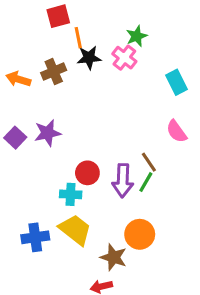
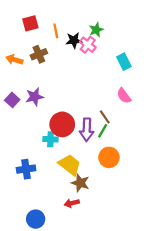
red square: (58, 16) -> (30, 23), moved
black star: (89, 58) -> (74, 40), moved
red circle: (87, 173) -> (62, 124), size x1.5
yellow trapezoid: (75, 230) -> (70, 165), moved
orange circle: (140, 234) -> (109, 157), moved

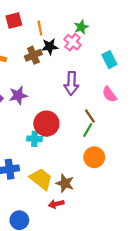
black star: (74, 40) -> (50, 47), moved
brown cross: (39, 54) -> (33, 55), moved
purple arrow: (87, 130) -> (71, 83), moved
yellow trapezoid: (70, 165) -> (41, 179), moved

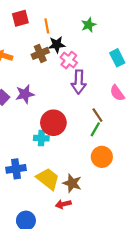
pink cross: (72, 42) -> (69, 60), moved

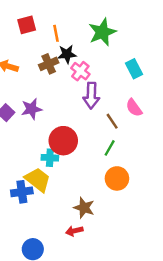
green star: (89, 25) -> (102, 32), size x1.6
brown line: (97, 115) -> (112, 121), moved
yellow trapezoid: (48, 179) -> (38, 180), moved

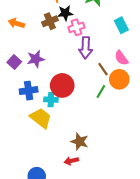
pink cross: (80, 71) -> (76, 27), turned 35
orange circle: (117, 178) -> (119, 79), moved
blue cross: (22, 192) -> (29, 91), moved

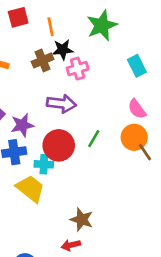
purple arrow: (86, 48) -> (61, 104), moved, turned -85
purple star: (36, 59) -> (22, 125), moved
brown line: (103, 69) -> (145, 152), moved
green line: (101, 92) -> (94, 139), moved

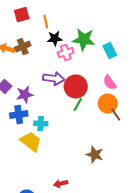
green star: (102, 25) -> (84, 40), moved, turned 30
brown cross: (42, 60) -> (23, 46), moved
red circle: (59, 145) -> (76, 86), moved
brown star: (82, 220) -> (95, 154), moved

